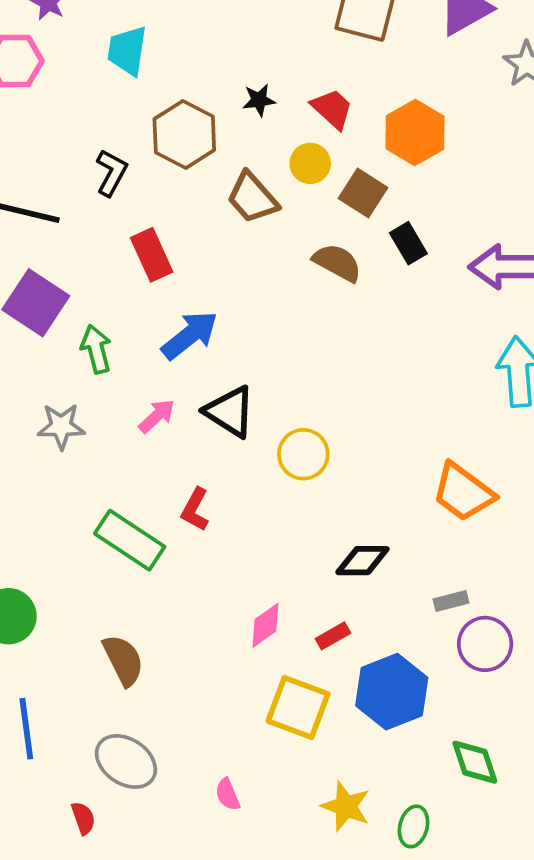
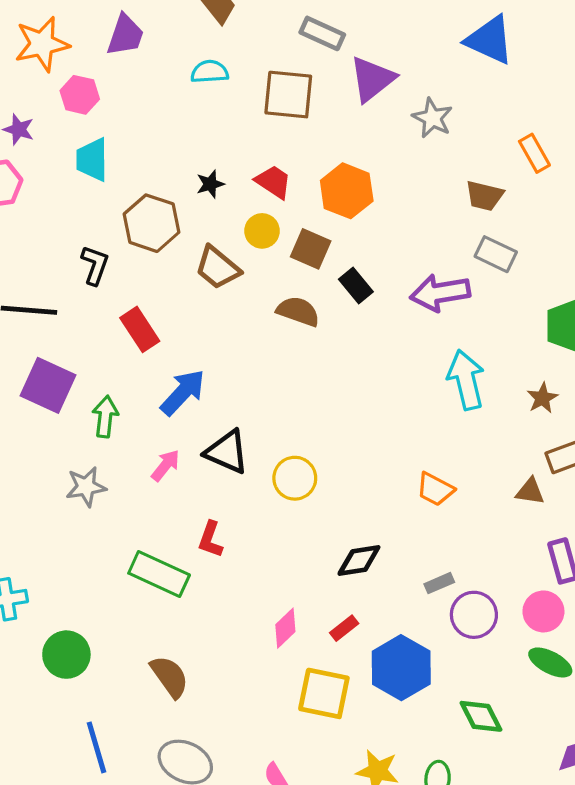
green arrow: (96, 349) -> (105, 417), turned 30
orange trapezoid: (463, 492) -> (435, 489), size x0.7

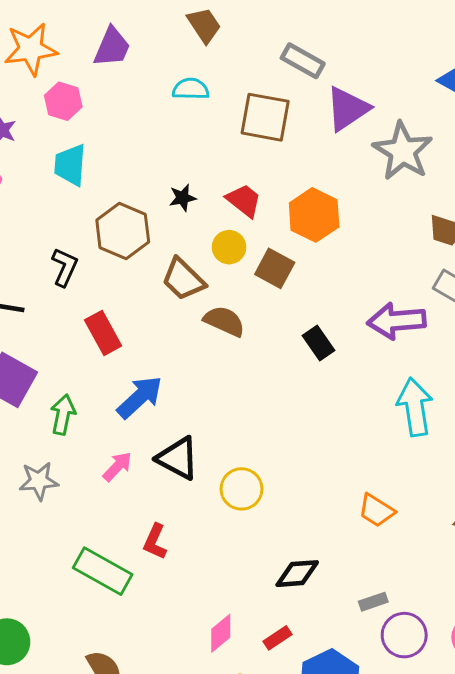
gray star: (432, 118) -> (403, 151), size x1.5
black rectangle: (356, 285) -> (319, 343), moved
brown semicircle: (298, 311) -> (224, 321), moved

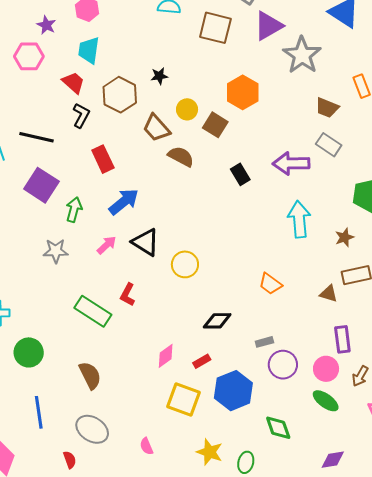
red trapezoid: (244, 200) -> (73, 83), moved

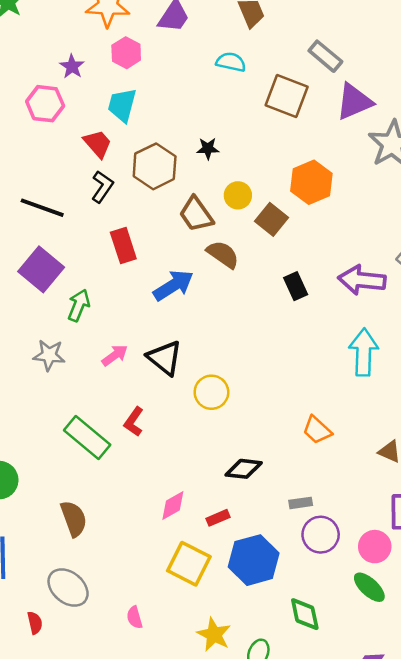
blue arrow: (124, 202) -> (173, 285), moved

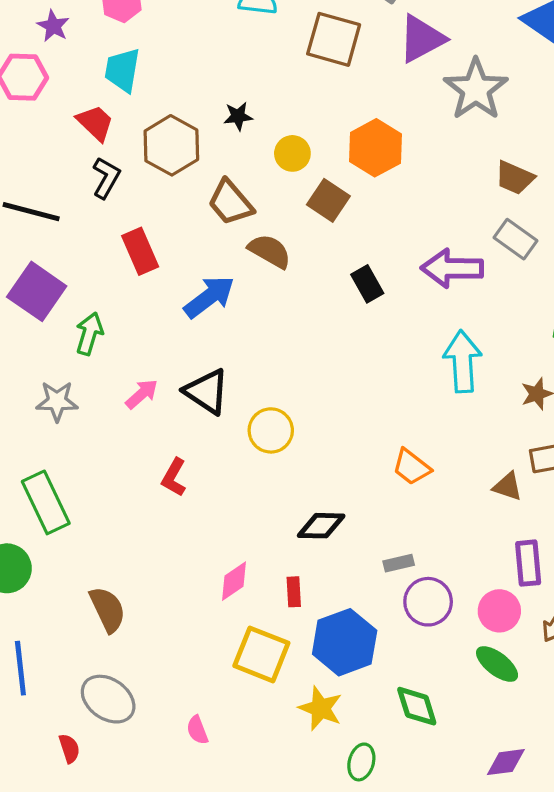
yellow circle: (238, 195) -> (292, 153), moved
green rectangle: (87, 438) -> (46, 502), moved, turned 30
red rectangle: (218, 518) -> (294, 592), turned -65
yellow star: (214, 635) -> (321, 708), moved

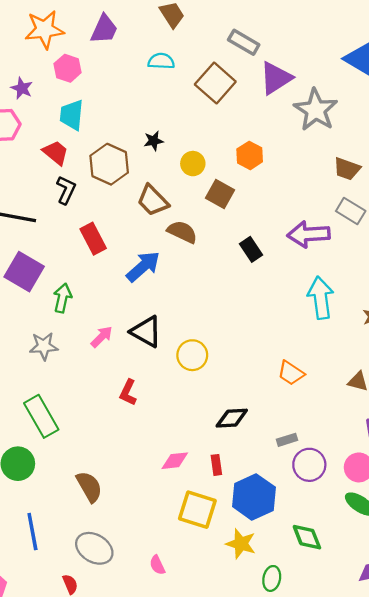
brown square: (334, 39) -> (215, 83), turned 30
orange hexagon: (376, 148) -> (250, 155), size x0.7
pink diamond: (234, 581) -> (175, 461), turned 32

